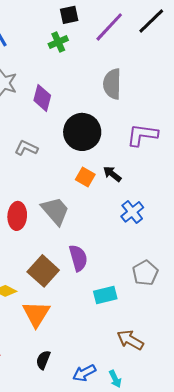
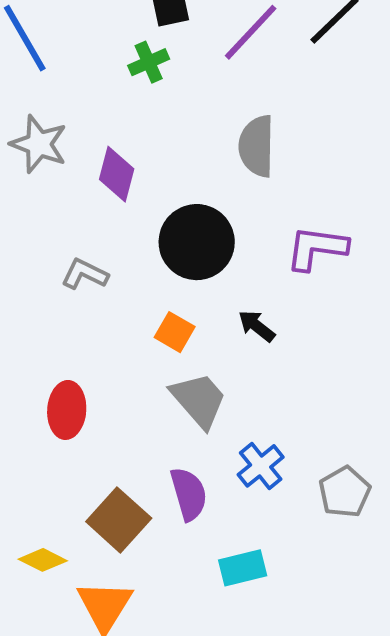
orange square: (85, 177) -> (175, 332), moved
gray trapezoid: (55, 211) -> (199, 400), moved
blue cross: (132, 212) -> (261, 466), moved
gray pentagon: (145, 273) -> (345, 492), moved

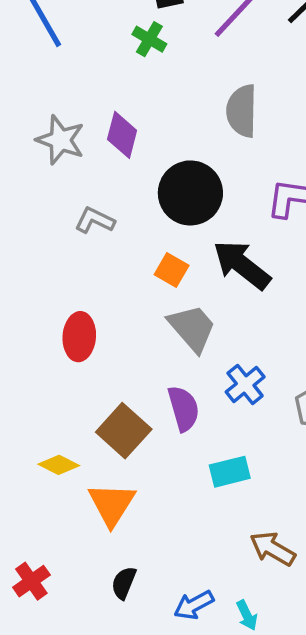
green cross: (149, 62) -> (149, 39), turned -36
gray star: (39, 144) -> (60, 140), moved
black arrow: (257, 326) -> (242, 265), size x1.8

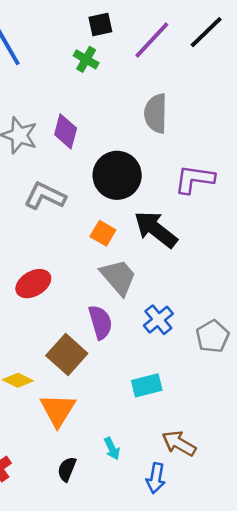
gray L-shape: (95, 220) -> (45, 196), size x1.4
red ellipse: (79, 337) -> (33, 284), turned 56
purple semicircle: (184, 408) -> (100, 322), moved
blue arrow: (194, 605) -> (156, 478), moved, turned -52
cyan arrow: (247, 615) -> (112, 449), moved

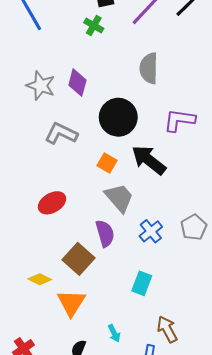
gray pentagon: (212, 336) -> (194, 227), moved
cyan rectangle: (147, 385) -> (142, 283), turned -55
brown arrow: (179, 443) -> (167, 329), turned 32

